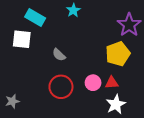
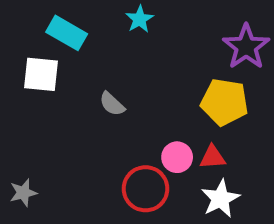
yellow pentagon: (118, 54) -> (224, 102), turned 30
red circle: (61, 87) -> (146, 189), moved

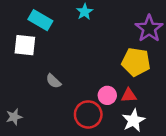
gray semicircle: (112, 104) -> (54, 81), moved

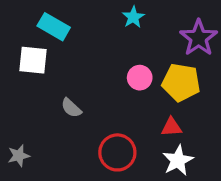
cyan star: (85, 12) -> (133, 17), moved
pink circle: (107, 95) -> (140, 78), moved

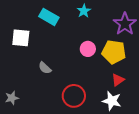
cyan rectangle: (54, 27) -> (49, 17), moved
red triangle: (172, 127) -> (118, 80), moved, turned -32
white star: (178, 160) -> (112, 101), turned -30

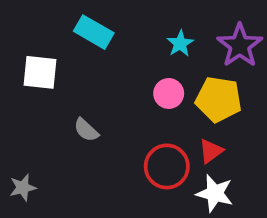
cyan star: (84, 11) -> (180, 44), moved
red triangle: (118, 80) -> (211, 151), moved
red circle: (74, 96) -> (167, 166), moved

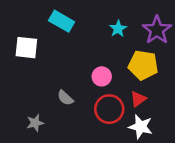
pink circle: (169, 93) -> (102, 76), moved
gray semicircle: (86, 130) -> (65, 98), moved
gray star: (23, 188) -> (35, 123), moved

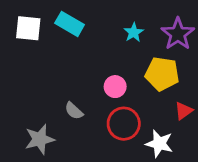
white square: (26, 48) -> (28, 28), moved
red triangle: (138, 99) -> (183, 111), moved
gray star: (35, 123) -> (40, 139), size x1.5

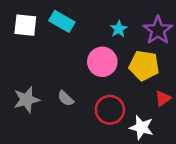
pink circle: (115, 87) -> (102, 62), moved, size x1.5
gray star: (40, 139) -> (27, 100), moved

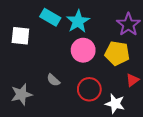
white square: (25, 25) -> (20, 36), moved
cyan star: (119, 29) -> (78, 21), moved, size x1.6
gray star: (27, 100) -> (21, 94), moved

